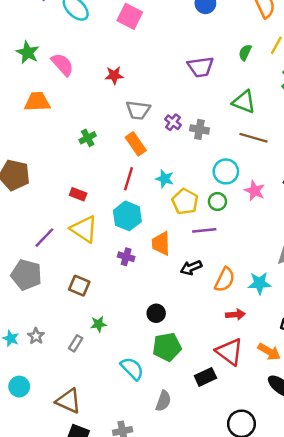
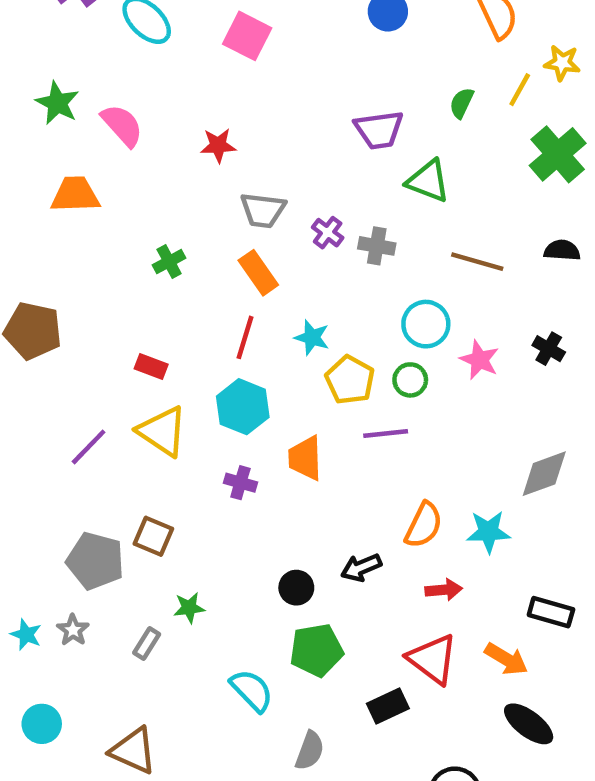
green triangle: (244, 102) -> (428, 181), moved
black arrow: (191, 268) -> (361, 568), moved
gray pentagon: (26, 275) -> (95, 561), moved

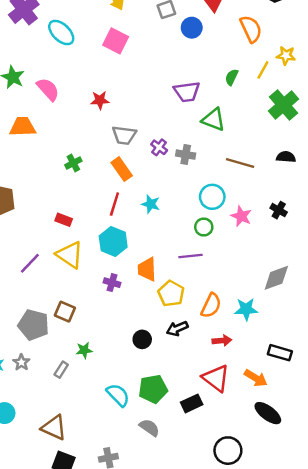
yellow pentagon: (350, 380) -> (171, 293), moved
green pentagon: (316, 650) -> (153, 389), moved
gray semicircle: (310, 751) -> (149, 428), turned -75

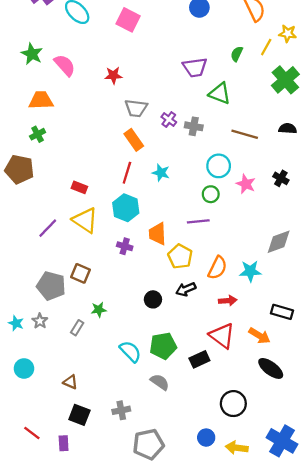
green cross: (73, 163) -> (38, 134), moved
brown triangle: (54, 428) -> (70, 382), size x0.6

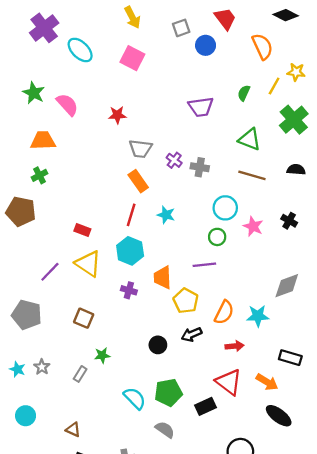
green triangle: (220, 93) -> (250, 139), moved
gray pentagon: (51, 286) -> (27, 315), moved

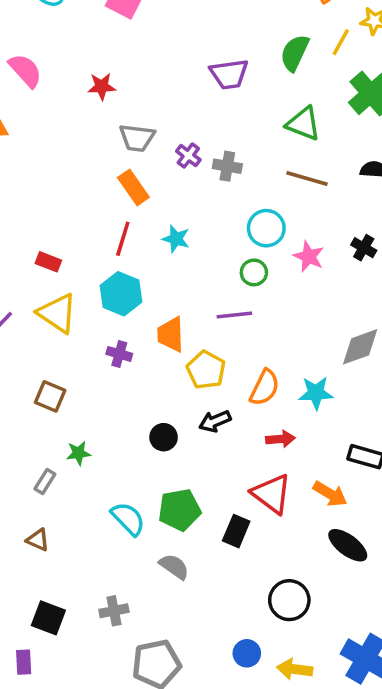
green semicircle: (244, 93) -> (295, 53), size x1.5
black rectangle: (206, 406) -> (236, 531), turned -42
brown triangle: (73, 430) -> (38, 540), moved

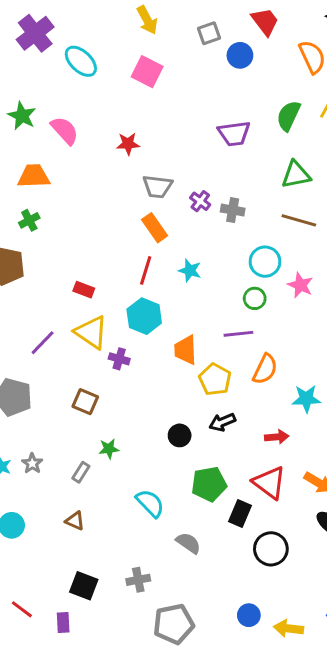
green triangle: (303, 124) -> (296, 175), turned -32
purple cross: (119, 354) -> (119, 359), moved
orange semicircle: (265, 388) -> (265, 369), moved
green pentagon: (179, 510) -> (209, 484), moved
black circle: (289, 600) -> (271, 549), moved

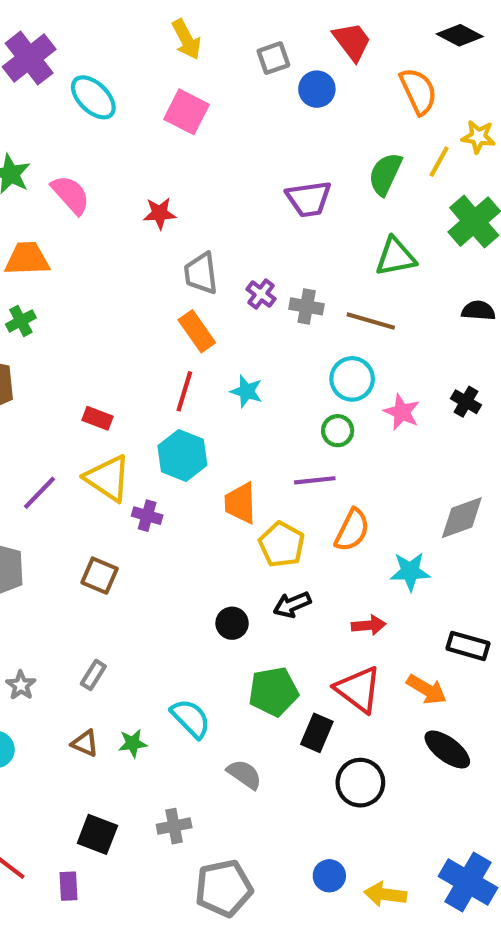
gray trapezoid: (157, 186) -> (201, 273), turned 76
brown line: (299, 220) -> (371, 321), moved
green star: (109, 449) -> (133, 743), moved
gray star: (32, 463) -> (21, 685), moved

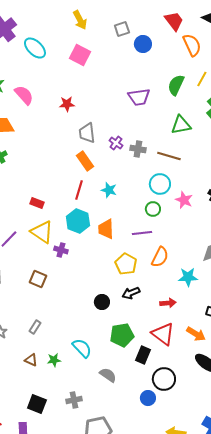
red trapezoid: (352, 41) -> (174, 21), moved
orange trapezoid: (240, 503) -> (106, 229), moved
blue circle: (329, 876) -> (148, 398), moved

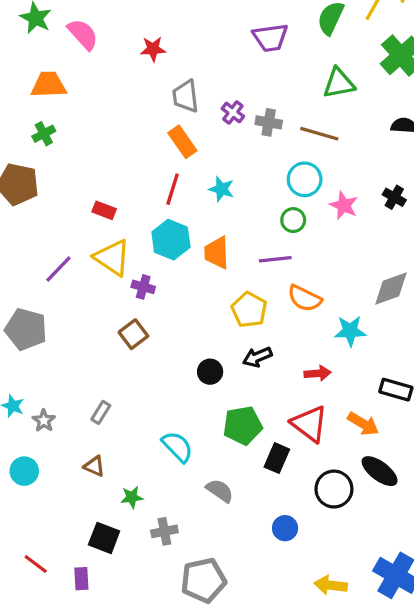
orange semicircle: (160, 257) -> (305, 298), turned 90
brown square: (38, 279) -> (133, 334), moved, turned 30
green star: (54, 360) -> (132, 497), moved
black circle: (164, 379) -> (334, 489), moved

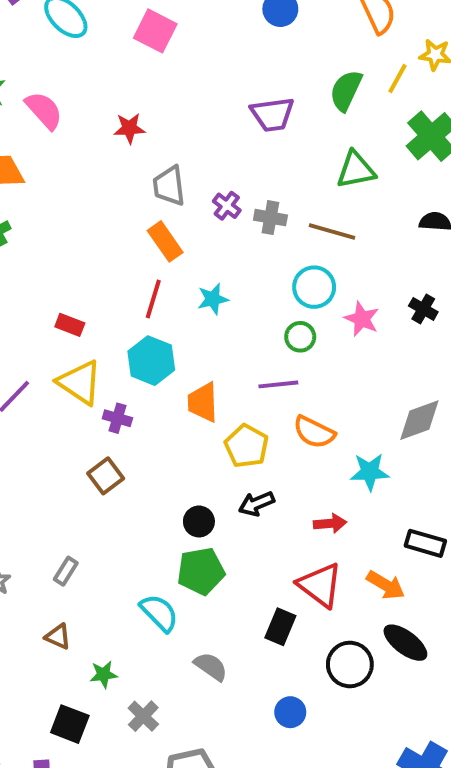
cyan star: (221, 189) -> (213, 299), turned -30
orange trapezoid: (217, 253) -> (203, 402), moved
green pentagon: (243, 425) -> (201, 571), moved
gray cross: (164, 531) -> (143, 716), turned -35

